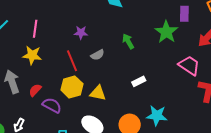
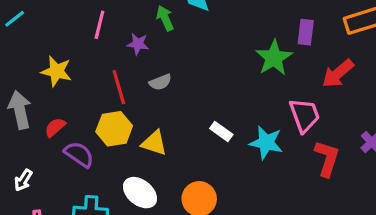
pink line: (35, 29) -> (99, 25), moved
green arrow: (128, 41) -> (165, 18), moved
pink trapezoid: (189, 66) -> (304, 115), turned 30
white rectangle: (139, 81) -> (221, 132), turned 56
cyan star: (157, 116) -> (266, 143), moved

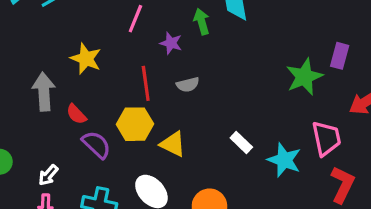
red semicircle: (55, 127) -> (76, 114), turned -100
white arrow: (23, 180) -> (48, 175), moved

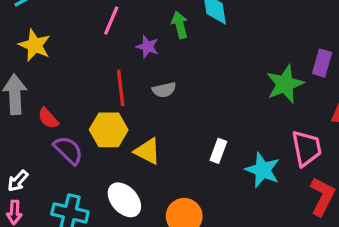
yellow star: (86, 59) -> (35, 45), moved
white rectangle: (241, 143) -> (218, 151), turned 65

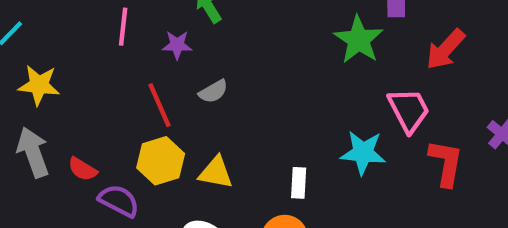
white rectangle: (218, 151) -> (299, 183), moved

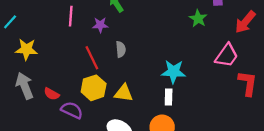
green star: (359, 40) -> (198, 19), size x0.7
gray semicircle: (213, 91) -> (121, 49), turned -63
pink trapezoid: (409, 110) -> (227, 56), turned 65
cyan star: (363, 153) -> (173, 72), moved

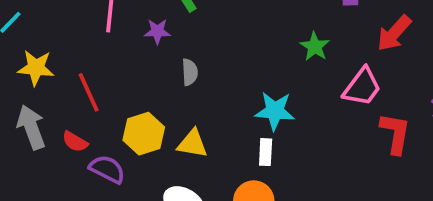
green star: (198, 19) -> (315, 47), moved
red line: (92, 58) -> (89, 92), moved

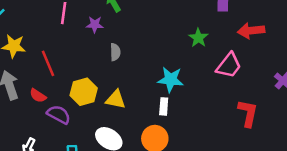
red arrow: (394, 33) -> (251, 31), turned 40
red L-shape: (395, 133) -> (248, 113), moved

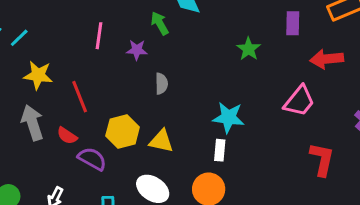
green star: (198, 38) -> (249, 49), moved

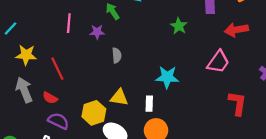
yellow hexagon: (123, 131) -> (94, 113), moved
white rectangle: (220, 150) -> (149, 104), moved
purple semicircle: (92, 159) -> (58, 121), moved

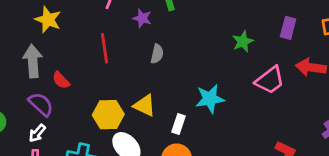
pink trapezoid: (218, 62) -> (270, 80), moved
red line: (57, 69) -> (104, 48), moved
cyan star: (167, 77) -> (210, 99), turned -30
purple semicircle: (58, 121) -> (41, 104), moved

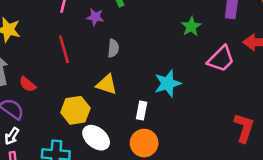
yellow triangle: (145, 105) -> (107, 85), moved

